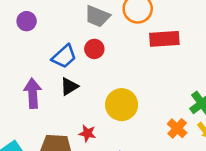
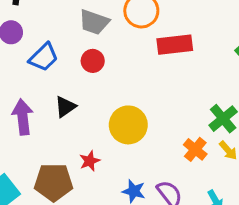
blue trapezoid: (64, 57) -> (44, 57), moved
red star: (87, 133) -> (90, 161), turned -30

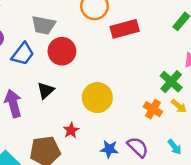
gray trapezoid: (94, 22) -> (43, 25), moved
red circle: (93, 61) -> (62, 51), size x1.5

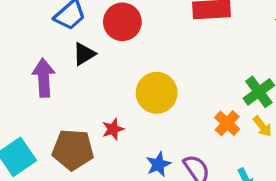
black triangle: (46, 90) -> (84, 54), moved
blue star: (109, 149) -> (158, 164), turned 30

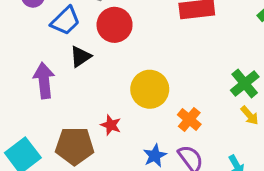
orange cross: (227, 123) -> (189, 119), moved
red star: (113, 129) -> (111, 125), turned -30

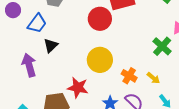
red circle: (115, 25) -> (100, 19), moved
yellow arrow: (250, 115) -> (153, 78), moved
red star: (111, 125) -> (78, 88), size x1.5

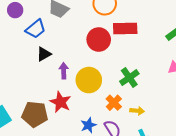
green cross: (162, 46) -> (129, 78), moved
purple arrow: (29, 65) -> (64, 71), moved, size x0.7
yellow arrow: (153, 78) -> (137, 111), turned -48

